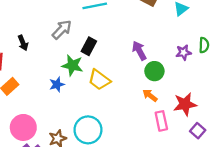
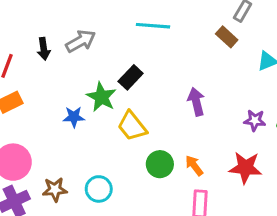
gray arrow: (62, 30) -> (81, 41), moved
green circle: (154, 71) -> (160, 164), moved
red star: (185, 104) -> (245, 168), moved
cyan circle: (88, 130) -> (99, 189), size x0.7

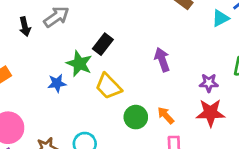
purple star: (255, 120) -> (209, 83), moved

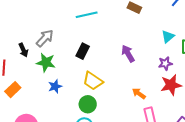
cyan triangle: (220, 18) -> (168, 37), moved
green star: (79, 64) -> (46, 62), moved
green circle: (136, 117) -> (88, 104), moved

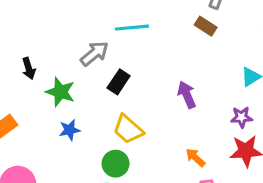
gray arrow: (45, 38) -> (94, 54), moved

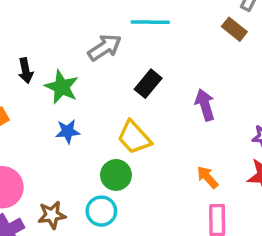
black arrow: (29, 68) -> (26, 71), moved
black rectangle: (119, 82) -> (148, 84), moved

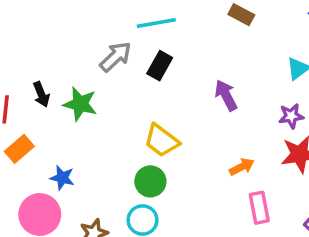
black rectangle: (148, 84) -> (160, 66), moved
blue star: (68, 131) -> (62, 178), moved, turned 30
orange arrow: (207, 177) -> (242, 167), turned 115

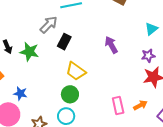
black rectangle: (160, 66) -> (64, 42), moved
orange arrow: (242, 167) -> (140, 105), moved
pink rectangle: (259, 208) -> (118, 105), moved

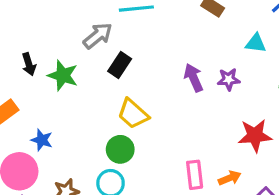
cyan triangle: (151, 29) -> (256, 43), moved, turned 40
purple star: (148, 56) -> (229, 79), moved

